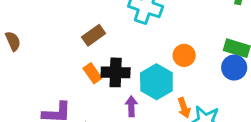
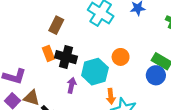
brown rectangle: (94, 35) -> (56, 25), turned -42

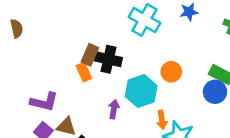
brown rectangle: (56, 25) -> (90, 55), moved
black cross: (66, 57) -> (108, 59), moved

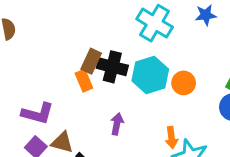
cyan hexagon: (141, 91) -> (150, 75), moved

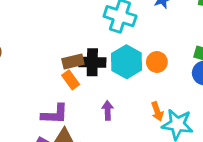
brown rectangle: (91, 61) -> (73, 62), turned 65
purple L-shape: (38, 113) -> (55, 114), moved

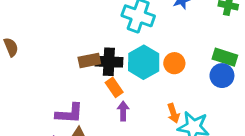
orange rectangle: (71, 80) -> (114, 87), moved

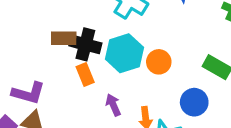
blue circle: (222, 76) -> (194, 102), moved
purple arrow: (123, 111) -> (113, 105), moved, turned -36

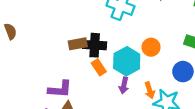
cyan hexagon: (124, 53) -> (127, 61), moved
purple arrow: (113, 105) -> (124, 85), turned -133

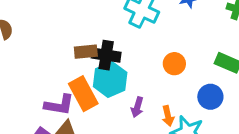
cyan hexagon: (127, 61) -> (110, 79), moved
orange rectangle: (99, 67) -> (83, 94), moved, size x1.6

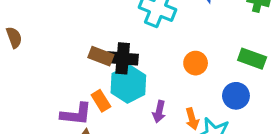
brown rectangle: (86, 52) -> (101, 56), turned 30
orange rectangle: (83, 94) -> (101, 101), size x0.6

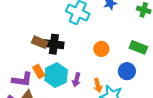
cyan hexagon: (128, 84) -> (56, 75), moved

